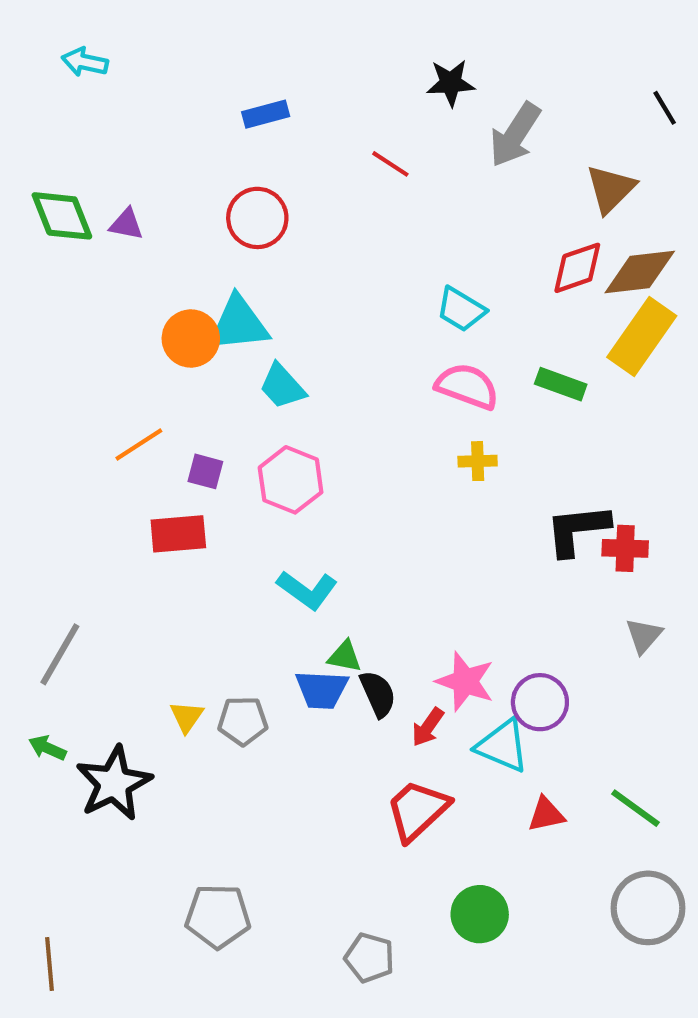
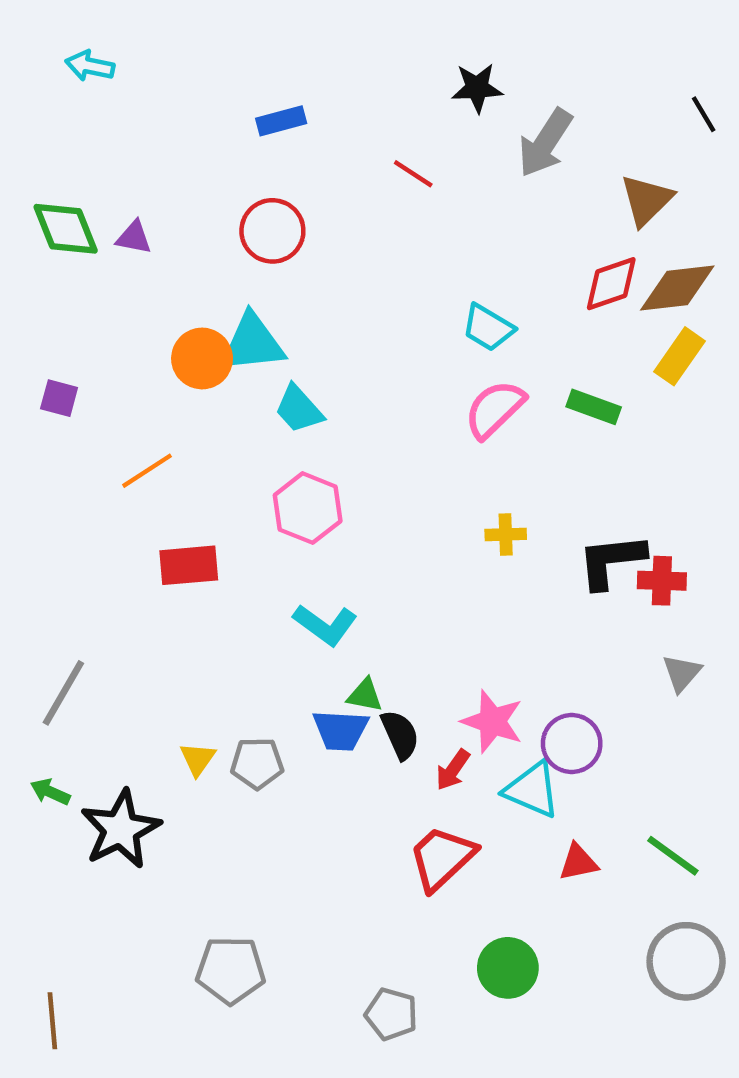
yellow rectangle: (642, 336) -> (679, 356), size x0.7
pink semicircle: (467, 386) -> (495, 409), turned -64
yellow cross: (478, 461) -> (506, 534), moved
purple square: (205, 471) -> (59, 398), moved

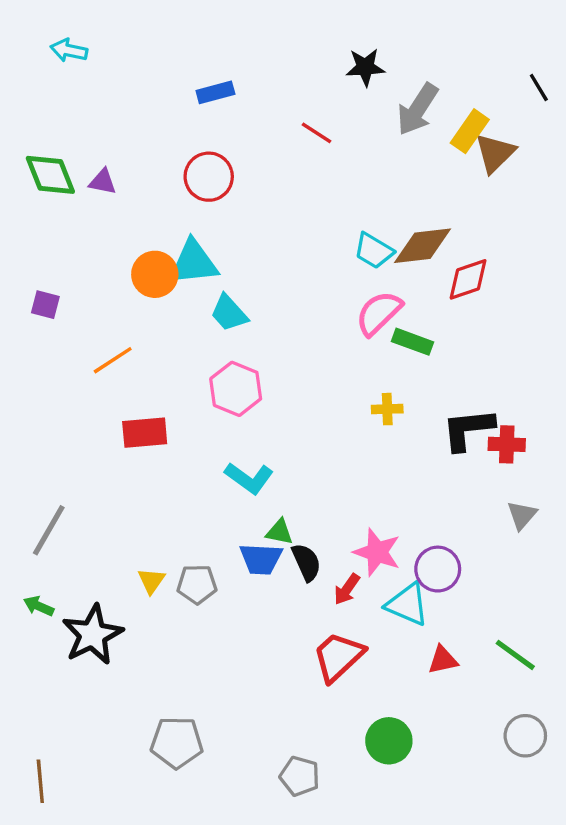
red diamond: (611, 284) -> (468, 279), moved
brown diamond: (677, 288) -> (423, 246), moved
yellow rectangle: (679, 356) -> (470, 131), moved
green rectangle: (594, 407) -> (412, 342), moved
gray circle: (686, 961) -> (525, 736), size x0.7

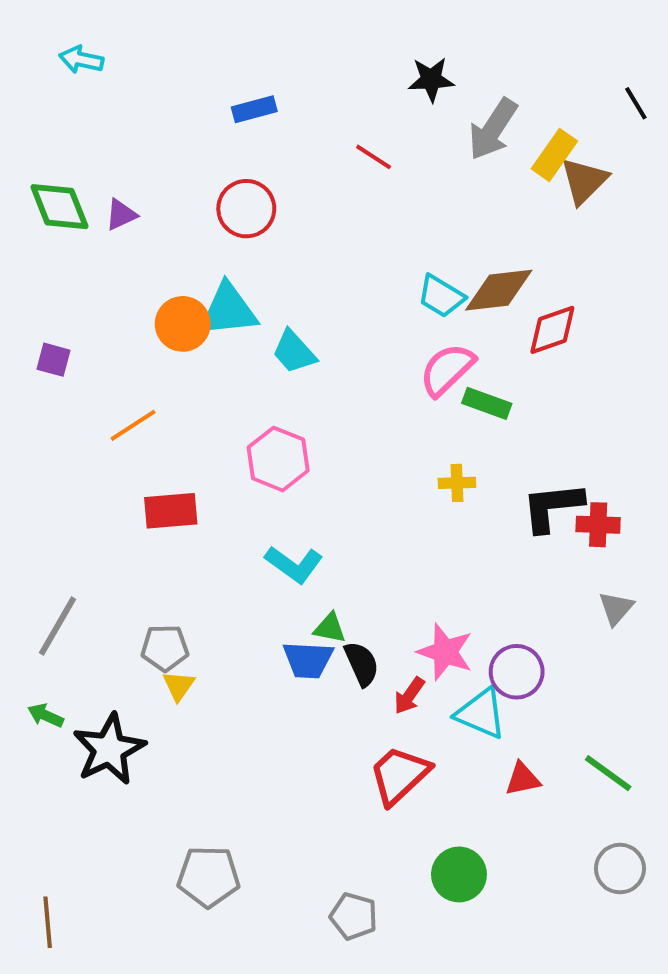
purple triangle: (103, 182) -> (121, 215), turned -36
cyan trapezoid: (229, 313) -> (294, 352), moved
gray pentagon: (197, 584) -> (165, 648), moved

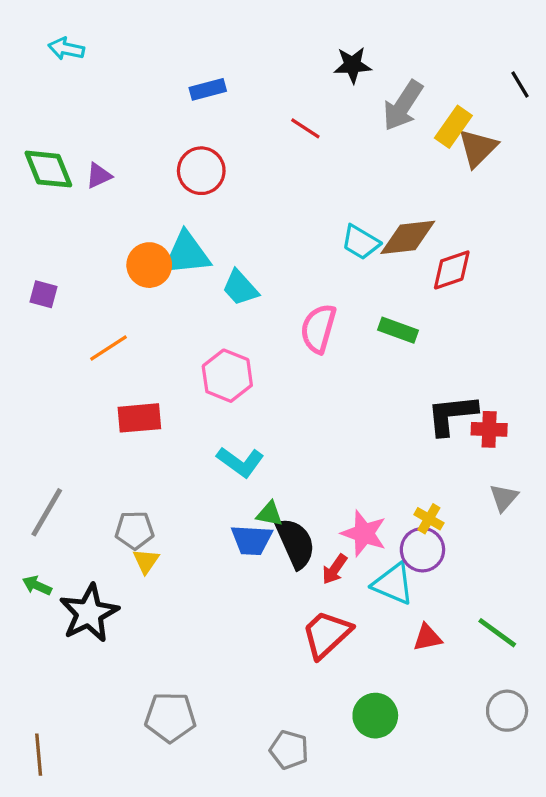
pink semicircle: (447, 370) -> (318, 328), moved, turned -30
yellow cross: (457, 483) -> (429, 519), moved, turned 32
black semicircle: (362, 664) -> (296, 543), size x1.4

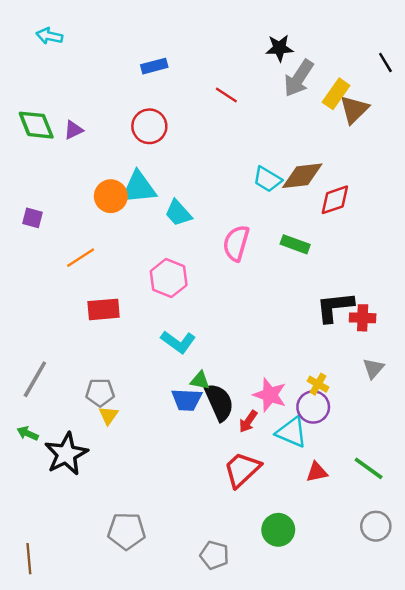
black star: (353, 65) -> (279, 48), moved

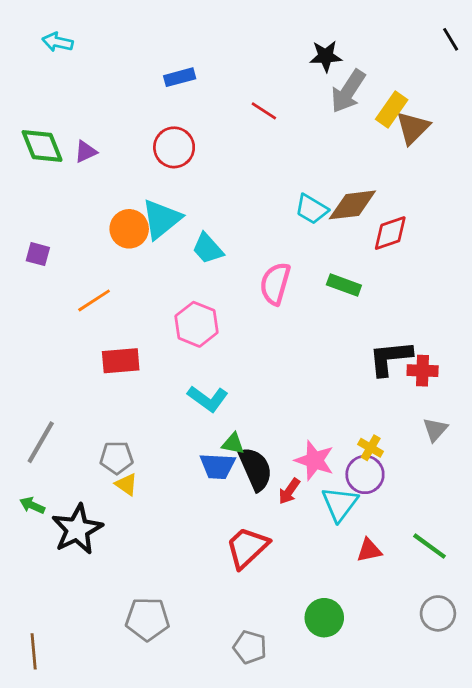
black line: (385, 62) -> (451, 39), moved
cyan triangle: (139, 188) -> (161, 219), turned -33
yellow triangle: (108, 415) -> (126, 484), turned -30
cyan triangle: (291, 432) -> (340, 504), turned 44
red trapezoid: (242, 470) -> (247, 547), moved

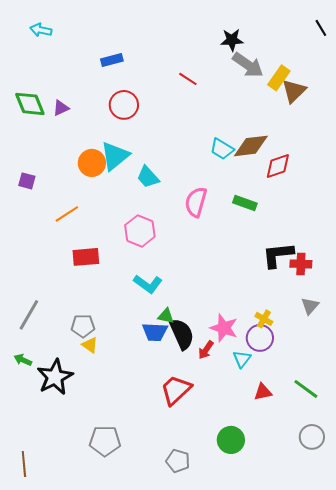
blue rectangle: (180, 77) -> (112, 60), moved
gray arrow: (348, 91) -> (248, 65), turned -88
cyan triangle: (340, 504) -> (242, 359), size x0.7

